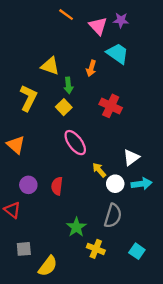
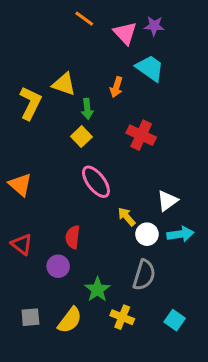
yellow L-shape: (28, 98) -> (30, 103), moved
purple circle: (28, 185) -> (58, 266), moved
red triangle: (12, 210) -> (22, 244), moved
yellow semicircle: (48, 266) -> (70, 320), moved

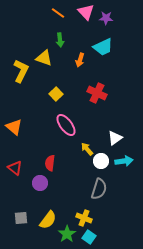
pink triangle: (125, 33) -> (86, 12), moved
cyan trapezoid: (150, 68) -> (103, 47), turned 120
green arrow: (87, 109) -> (60, 40), moved
green star: (97, 290) -> (67, 234), moved
cyan square: (175, 320) -> (89, 237), moved

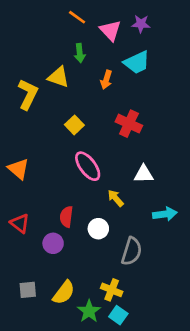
pink triangle: (86, 12) -> (110, 30), moved
white triangle: (115, 138) -> (144, 174), moved, turned 35
white circle: (101, 161) -> (98, 229), moved

